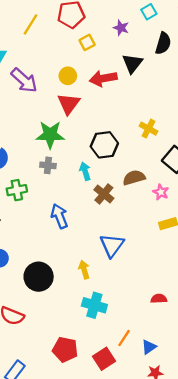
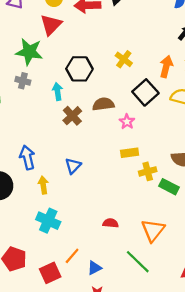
blue arrow: (59, 216) -> (27, 157), moved
blue triangle: (112, 245) -> (73, 166), size x0.7

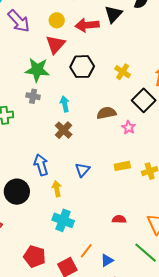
black hexagon: (79, 69) -> (82, 67), moved
brown cross: (72, 116) -> (64, 130), moved
yellow rectangle: (130, 153) -> (122, 166), moved

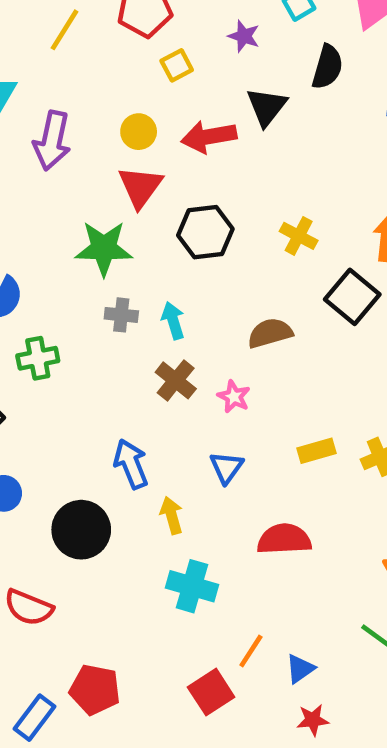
purple arrow: (19, 21) -> (52, 141), turned 60
gray cross: (33, 96) -> (121, 315), moved
pink star: (129, 127) -> (234, 397), moved
red semicircle: (119, 219) -> (284, 539), moved, size x1.6
red pentagon: (35, 256) -> (95, 690), moved

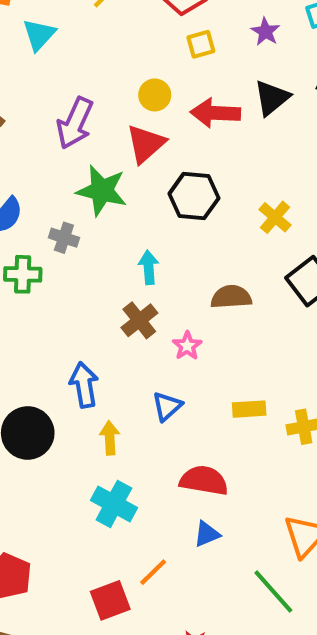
purple arrow: (52, 141) -> (75, 123), moved
gray cross: (121, 315) -> (64, 238), moved
blue triangle: (300, 669) -> (207, 534), moved

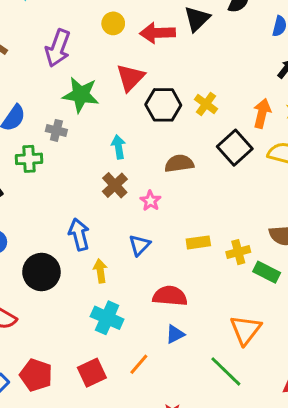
red triangle: (146, 144) -> (130, 78), moved
black hexagon: (194, 196) -> (163, 105), moved
red square: (110, 600) -> (92, 373), moved

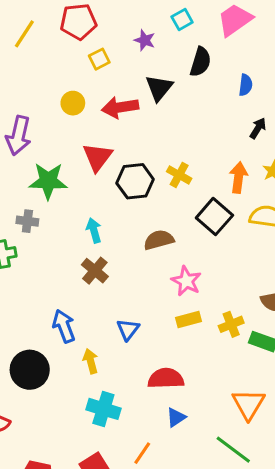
pink star: (150, 201) -> (186, 281), moved, size x1.4

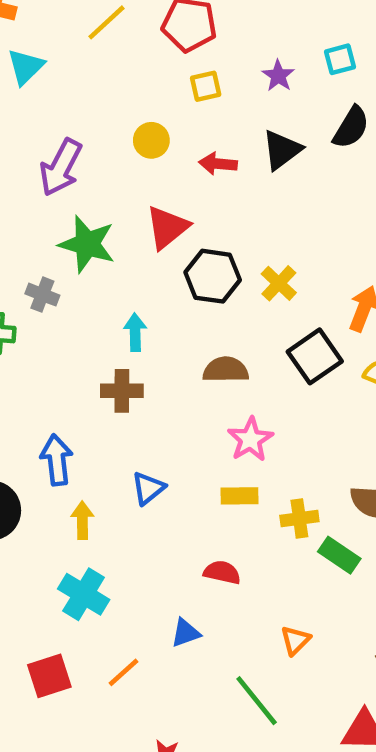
red arrow: (120, 107) -> (218, 164), size x0.7
brown cross: (95, 271) -> (122, 391), turned 36
red semicircle: (166, 378) -> (222, 572), moved, size x0.7
orange triangle: (249, 404) -> (295, 640), size x0.6

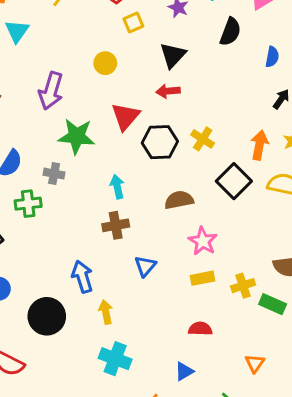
black triangle: (282, 150) -> (173, 55), moved
red arrow: (218, 164) -> (168, 91), moved
blue triangle: (148, 488) -> (145, 266), moved

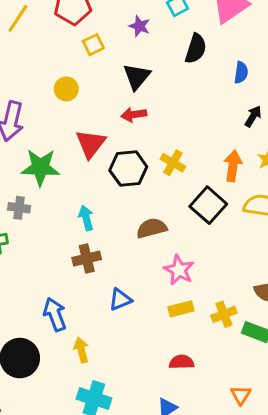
blue triangle: (145, 266) -> (120, 300), turned 30

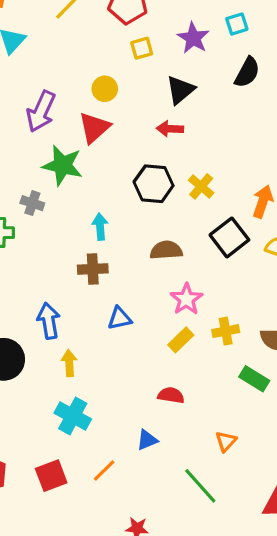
purple star: (140, 26) -> (193, 38), size x1.4
red triangle: (91, 144) -> (94, 128), moved
yellow rectangle: (181, 309) -> (181, 340), turned -40
yellow cross: (224, 314) -> (226, 331), moved

